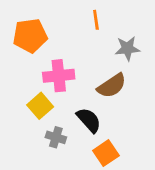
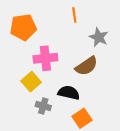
gray star: (127, 48) -> (99, 37), turned 30
black semicircle: (89, 120) -> (69, 93), turned -35

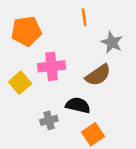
yellow square: (31, 82) -> (20, 83), moved
gray cross: (43, 106) -> (49, 120), turned -32

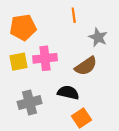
yellow square: (20, 83) -> (18, 62), moved, turned 30
gray cross: (49, 120) -> (30, 103), moved, size x1.5

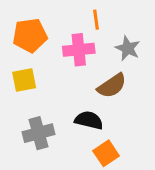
pink cross: (45, 58) -> (79, 50), moved

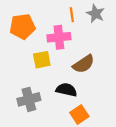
gray star: (128, 48) -> (95, 14), moved
yellow square: (24, 80) -> (42, 60), moved

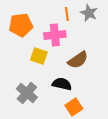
yellow square: (42, 60) -> (39, 56), turned 30
gray cross: (29, 99) -> (27, 93), turned -35

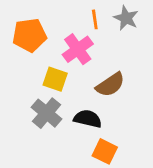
pink cross: (55, 35) -> (78, 49), turned -30
gray cross: (27, 93) -> (47, 113), moved
orange square: (74, 107) -> (105, 151), turned -30

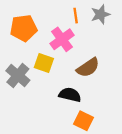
gray star: (126, 18) -> (100, 14), turned 30
gray cross: (47, 113) -> (18, 75), moved

